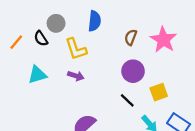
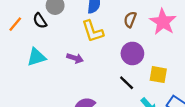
yellow L-shape: (76, 49) -> (93, 31), moved
yellow square: (159, 92) -> (158, 75), turned 30

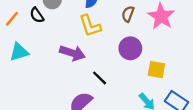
cyan triangle: (36, 57) -> (19, 52), moved
purple arrow: (75, 58) -> (72, 53), size x1.5
black line: (127, 83) -> (100, 78), moved

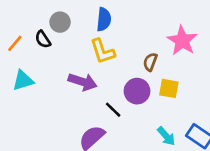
brown semicircle: (128, 14) -> (150, 62), moved
purple circle: (130, 48) -> (137, 91), moved
yellow square: (156, 70) -> (169, 88), moved

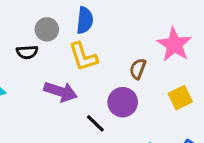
gray circle: (60, 22) -> (47, 29), moved
black semicircle: (43, 39) -> (27, 52), moved, turned -60
yellow square: (169, 88) -> (180, 98), moved, turned -36

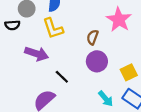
yellow square: (180, 98) -> (129, 72), moved
purple circle: (123, 102) -> (97, 61), moved

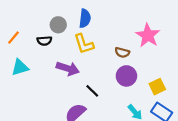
brown semicircle: (93, 37) -> (122, 52), turned -96

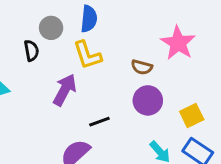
black semicircle: (44, 41) -> (31, 51), turned -96
purple arrow: (68, 68) -> (65, 90), turned -80
black line: (92, 91) -> (99, 122), turned -64

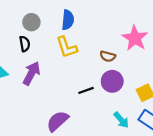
gray circle: (51, 28) -> (31, 22), moved
purple arrow: (65, 90) -> (31, 73), moved
black line: (99, 122) -> (86, 90), moved

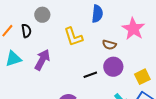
blue semicircle: (68, 20) -> (97, 14), moved
black semicircle: (25, 44) -> (26, 31), moved

